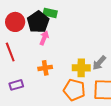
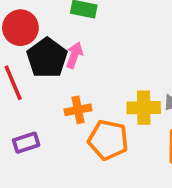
black pentagon: (38, 22) -> (47, 58), moved
orange pentagon: (74, 90) -> (108, 140), moved

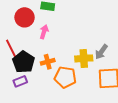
red circle: (20, 28) -> (25, 17), moved
black pentagon: (47, 58) -> (24, 62), moved

